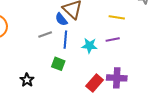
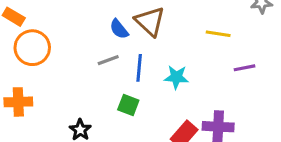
blue semicircle: (61, 19) -> (119, 29), moved
purple line: (113, 40) -> (245, 68), moved

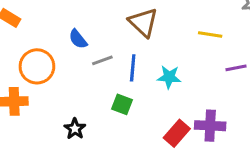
blue semicircle: (119, 29) -> (78, 39), moved
orange circle: (32, 48) -> (37, 66), moved

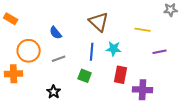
gray line: (102, 60) -> (59, 59), moved
cyan star: (169, 77) -> (114, 49), moved
red rectangle: (177, 133) -> (121, 75), moved, turned -30

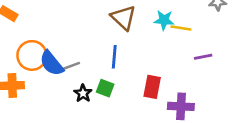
blue semicircle: (56, 33) -> (52, 63), moved, size x1.5
cyan star: (114, 49) -> (164, 20), moved
black star: (54, 92) -> (83, 93), moved

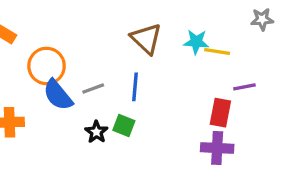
orange circle: (32, 55) -> (47, 66), moved
gray line: (71, 66) -> (93, 88), moved
red rectangle: (152, 87) -> (220, 113), moved

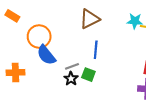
brown triangle: (146, 39) -> (90, 19), moved, turned 50
gray line: (93, 88) -> (72, 66), moved

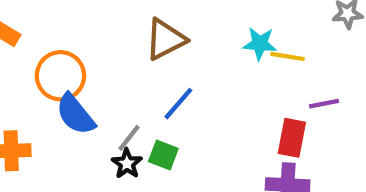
blue line: (96, 50) -> (178, 104), turned 36
gray line: (72, 66) -> (129, 138), turned -32

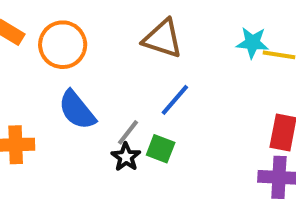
brown triangle: (165, 39) -> (163, 39), turned 45
orange circle: (60, 76) -> (63, 45), moved

